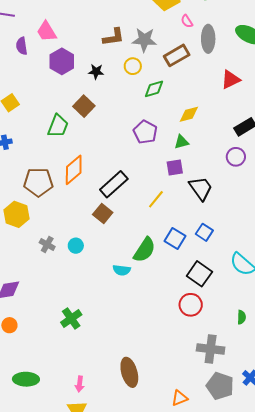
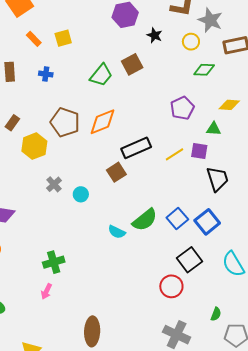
yellow line: (156, 199) -> (175, 154), moved
blue square: (204, 232) -> (207, 222), size x1.4
pink arrow: (80, 384) -> (46, 291), moved

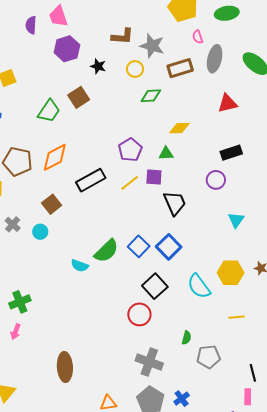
purple pentagon: (182, 108) -> (130, 150), moved
brown square: (116, 172) -> (52, 204), moved

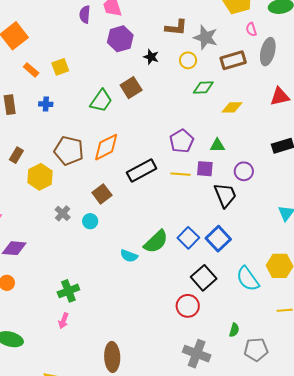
yellow diamond: (179, 128) -> (232, 107), moved
purple circle: (216, 180) -> (244, 171), moved
yellow line: (130, 183) -> (180, 174), turned 42

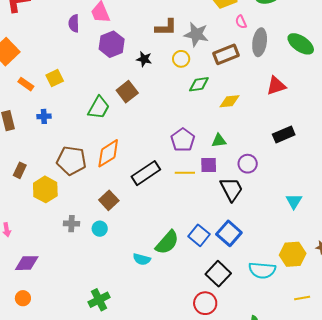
gray cross: (63, 213) -> (72, 224), turned -35
cyan semicircle: (248, 279) -> (262, 270), turned -44
green cross: (68, 291) -> (99, 300), moved

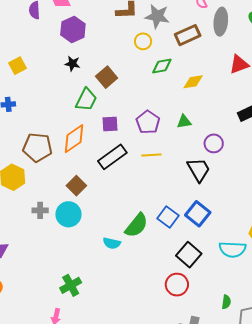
black star: (144, 59) -> (72, 64), moved
brown square: (127, 92) -> (107, 77), moved
green trapezoid: (99, 108) -> (86, 100), moved
purple square: (209, 165) -> (110, 124), moved
cyan circle: (100, 229) -> (68, 214), size x1.6

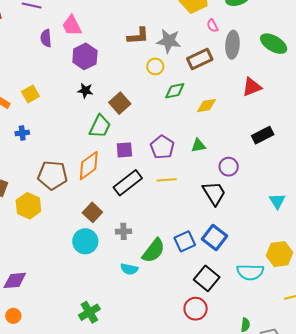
gray cross: (40, 210) -> (123, 231), moved
blue square: (168, 217) -> (185, 241), turned 30

